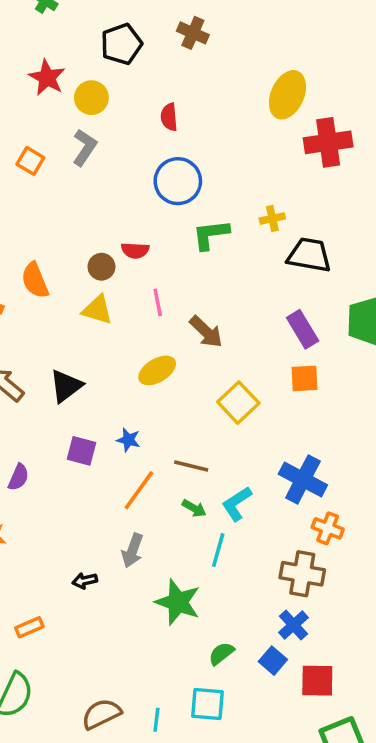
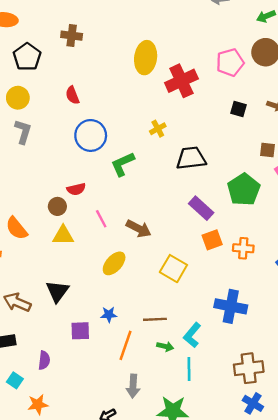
yellow cross: (272, 219) -> (158, 129), moved
orange cross: (328, 528) -> (243, 248), moved

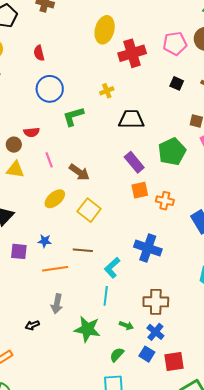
yellow square: (173, 269) -> (89, 210), moved
orange line: (126, 345) -> (55, 269), turned 55
green arrow: (165, 346) -> (126, 325), moved

